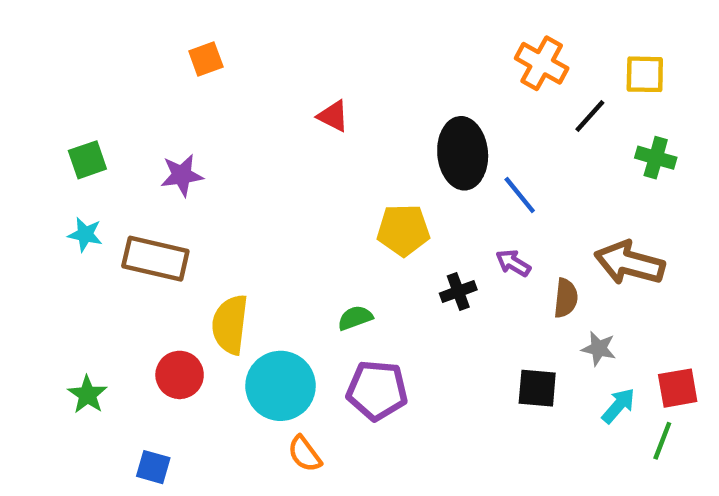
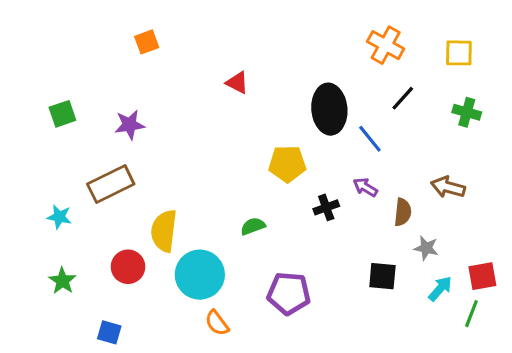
black line: (590, 116) -> (403, 98), moved
cyan star: (85, 234) -> (59, 217), moved
brown rectangle: (155, 259) -> (111, 184), turned -39
brown arrow: (629, 263) -> (448, 187), size x0.7
purple pentagon: (377, 390) -> (289, 293), moved

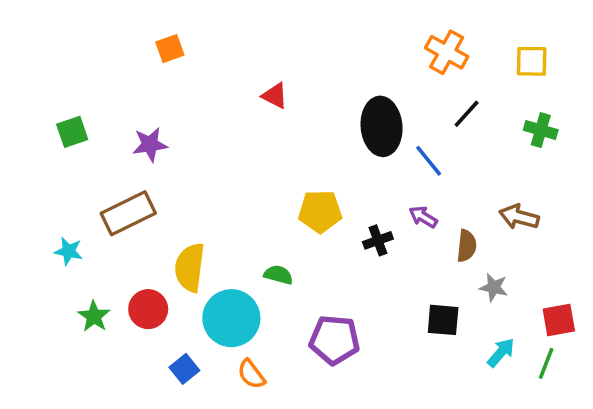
yellow pentagon: (287, 164) -> (320, 211), moved
green semicircle: (253, 226) -> (278, 275), moved, turned 35
green star: (62, 281) -> (94, 316), moved
cyan arrow: (440, 289) -> (501, 353), moved
blue square: (109, 332) -> (184, 369), moved, turned 35

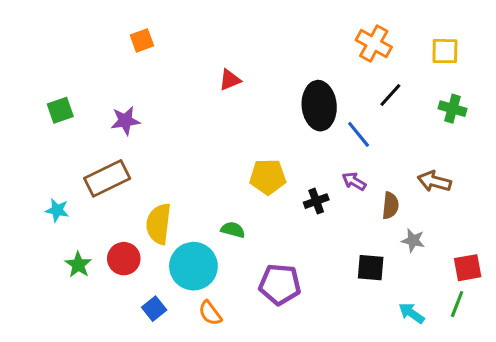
red triangle: (275, 96) -> (230, 80), turned -50
cyan arrow: (501, 353) -> (412, 313), moved, turned -96

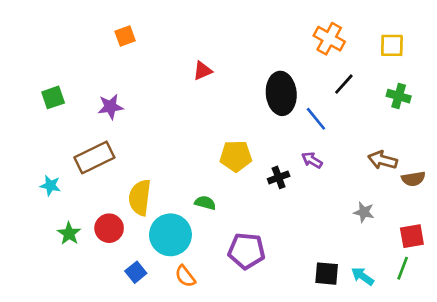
brown semicircle: (390, 206) -> (413, 179), moved, turned 75
black square: (371, 268) -> (327, 274), moved

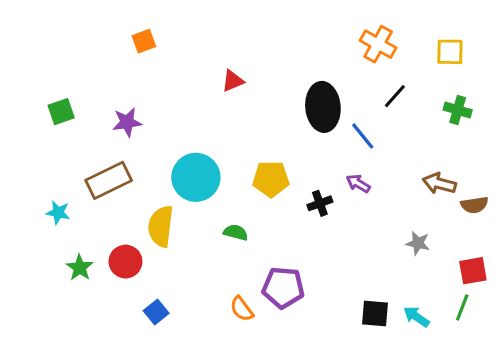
cyan circle: (170, 235) -> (196, 177), moved
orange semicircle: (185, 276) -> (242, 309), moved

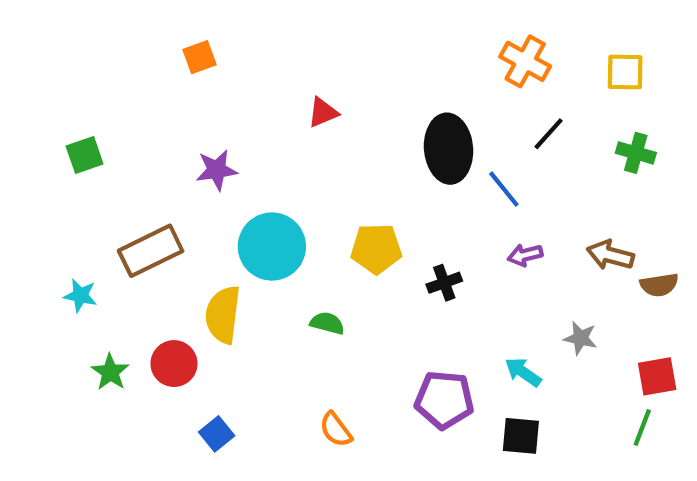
purple star: (127, 122) -> (217, 170), moved
purple arrow: (358, 183) -> (525, 255), moved, turned -45
purple pentagon: (283, 288) -> (444, 400), moved
cyan arrow: (416, 317) -> (523, 372), moved

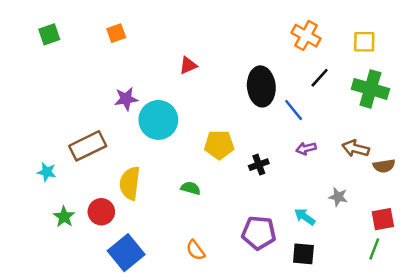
green cross: (636, 153) -> (370, 89), size x1.6
green square: (85, 155) -> (49, 34), moved
cyan circle: (272, 247) -> (158, 120), moved
blue square: (217, 434) -> (126, 253), size x1.8

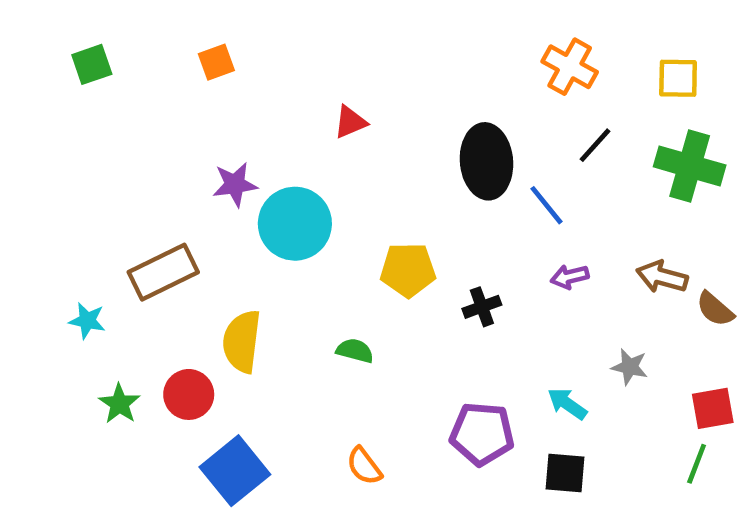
brown semicircle: (384, 166) -> (715, 309), turned 50

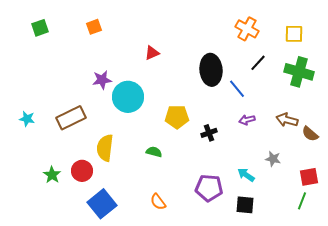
cyan star: (87, 321) -> (27, 119), moved

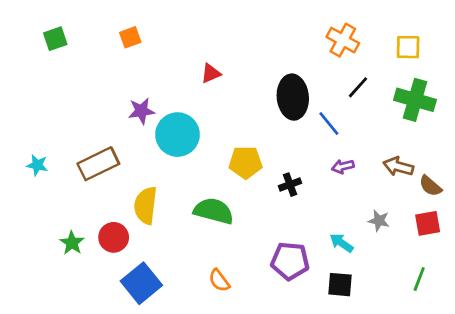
green semicircle: (154, 152) -> (214, 211), size x1.8
red square: (309, 177) -> (428, 223), moved

